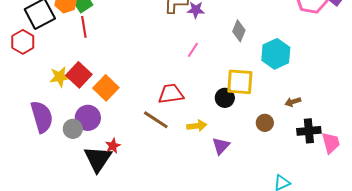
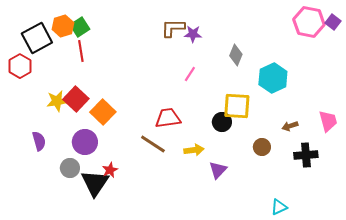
purple semicircle: (42, 117) -> (39, 141), size x0.6
gray circle: (73, 129) -> (70, 168), moved
pink trapezoid: (331, 143) -> (328, 121), moved

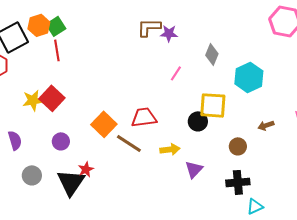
pink line: (190, 74) -> (176, 73), moved
orange square: (103, 112) -> (104, 124), moved
purple circle: (85, 142) -> (61, 141), size x0.7
black cross: (306, 155) -> (238, 182), moved
gray circle: (70, 168) -> (32, 175), moved

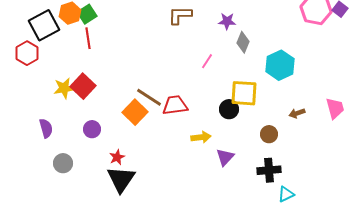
purple star: (169, 33) -> (227, 21), moved
brown line: (129, 143) -> (149, 97), moved
black triangle: (71, 182) -> (121, 179), moved

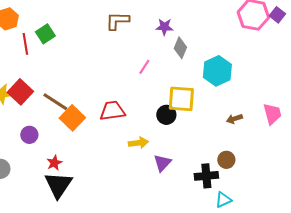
green square: (87, 14) -> (45, 34), moved
brown line: (149, 97) -> (55, 102), moved
brown circle: (269, 134) -> (226, 160), moved

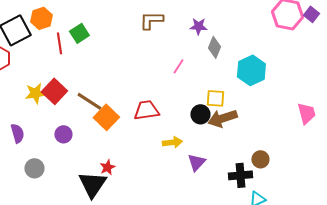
yellow square: (181, 99) -> (215, 98), size x0.7
brown arrow: (234, 119) -> (222, 118), moved, size x1.8
red star: (54, 163) -> (107, 167), moved

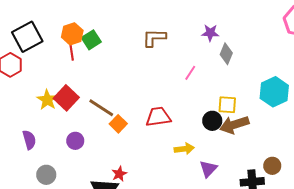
orange hexagon: (41, 18) -> (72, 34), moved
brown L-shape: (151, 20) -> (154, 38), moved
cyan hexagon: (251, 70) -> (274, 92), moved
yellow star: (35, 93) -> (47, 100), turned -30
orange square: (106, 117) -> (118, 124), size x0.7

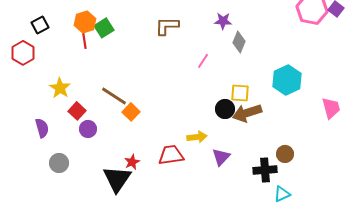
black square: (27, 37) -> (40, 25), size x0.6
red square: (66, 98) -> (77, 111), moved, size x0.7
red trapezoid: (158, 117) -> (171, 155), moved

